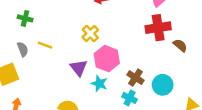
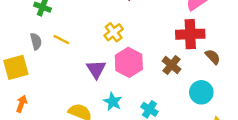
brown cross: (135, 78) -> (171, 65), moved
cyan star: (99, 84) -> (113, 102), moved
cyan circle: (163, 85) -> (201, 92), moved

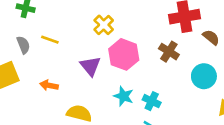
cyan star: (113, 102) -> (124, 96), moved
orange arrow: (22, 104) -> (49, 85), moved, turned -91

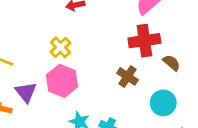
pink hexagon: (124, 54) -> (62, 81), moved
purple triangle: (90, 66) -> (26, 92), moved

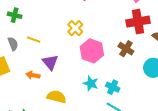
pink hexagon: (62, 81) -> (92, 51), moved

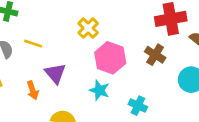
orange arrow: (33, 75) -> (33, 90), turned -120
cyan star: (91, 83) -> (99, 90), moved

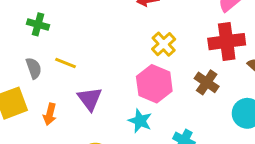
yellow cross: (88, 28) -> (164, 44), moved
orange arrow: (33, 90) -> (50, 114), moved, turned 30

